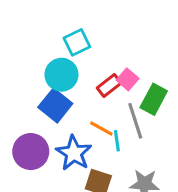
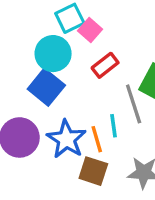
pink square: (128, 79) -> (90, 30), moved
orange line: (101, 128) -> (97, 139), moved, turned 45

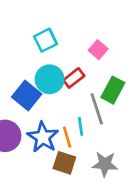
pink square: (90, 30) -> (98, 50), moved
cyan circle: (53, 54) -> (50, 79), moved

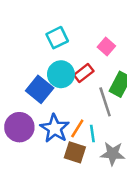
cyan line: (81, 126) -> (92, 133), moved
orange line: (67, 137) -> (77, 128), turned 48

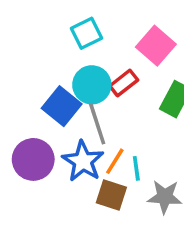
pink square: (106, 47) -> (156, 46), size x1.5
gray line: (105, 102) -> (97, 124), moved

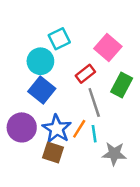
cyan circle: (92, 85) -> (40, 61), moved
gray line: (97, 124) -> (94, 102), moved
brown square: (111, 195) -> (53, 152), moved

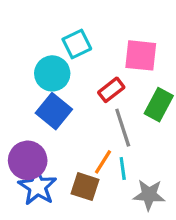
pink square: (108, 47) -> (141, 55), turned -35
blue star: (57, 129) -> (37, 187), moved
brown square: (53, 152) -> (85, 187), moved

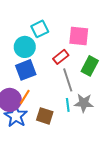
blue square: (54, 111) -> (26, 70), turned 30
orange line: (103, 162) -> (25, 97), moved
gray star: (149, 195) -> (84, 103), moved

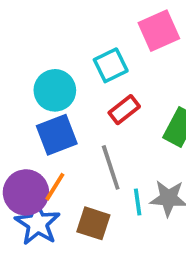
cyan square: (40, 29) -> (111, 65), moved
pink square: (79, 36) -> (159, 31), moved, turned -30
gray line: (68, 80) -> (111, 167), moved

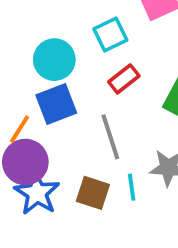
orange line: (55, 187) -> (20, 129), moved
cyan line: (138, 202) -> (132, 187), moved

